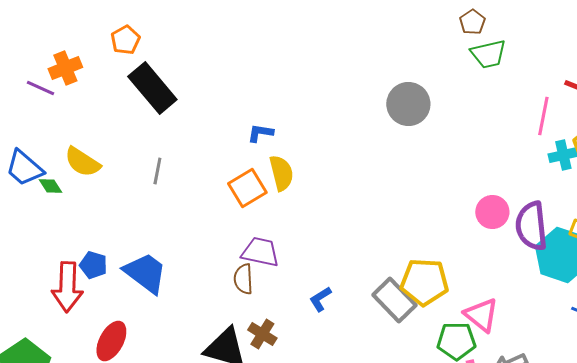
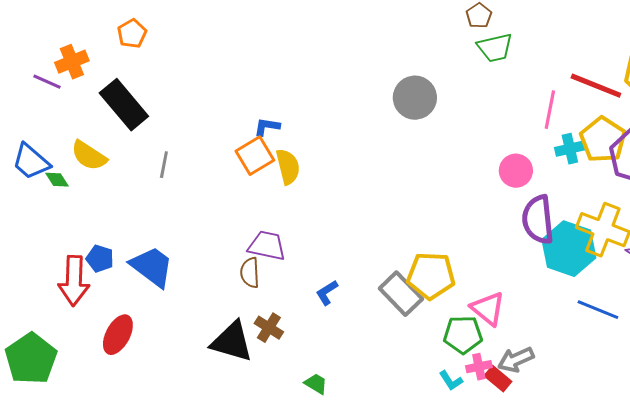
black rectangle: (152, 88) -> (124, 105), moved
orange square: (247, 188) -> (255, 156), moved
pink circle: (492, 212) -> (516, 171), moved

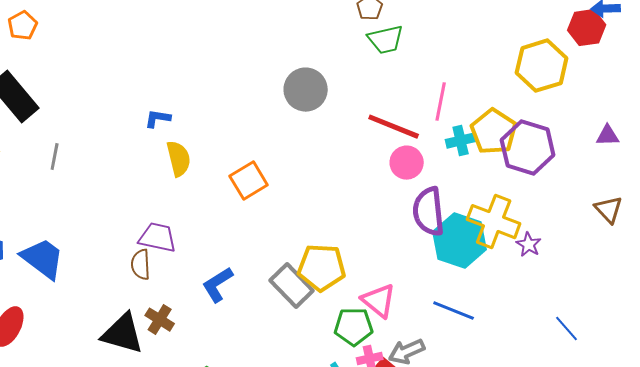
red line: (596, 86) -> (394, 127), moved
orange square: (255, 156) -> (249, 181), moved
blue L-shape: (327, 293) -> (218, 285), size x1.4
blue line: (598, 310) -> (454, 311), moved

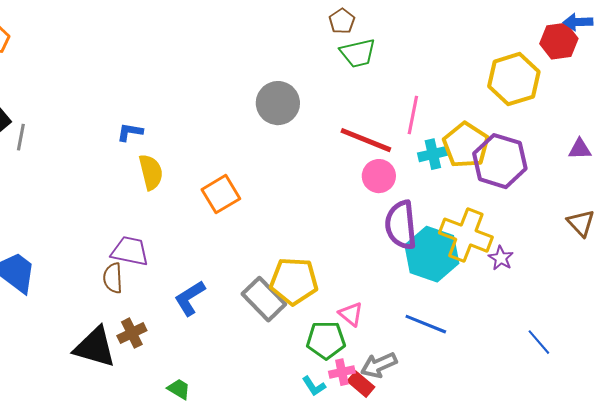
gray line: (55, 157) -> (21, 137), moved
pink triangle: (379, 301) -> (351, 314), size x0.7
brown cross: (160, 320) -> (132, 333), turned 32

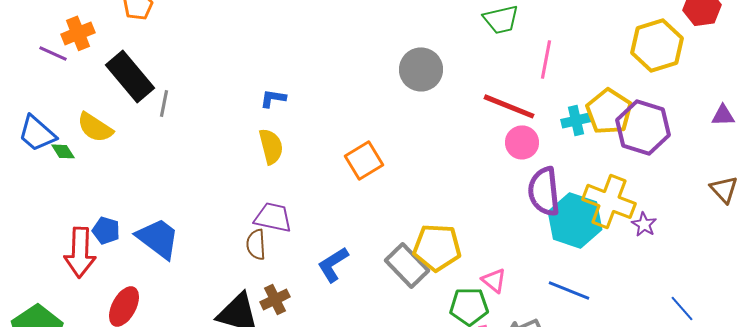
pink line: (413, 115) -> (546, 59), moved
yellow semicircle: (151, 172) -> (271, 146), moved

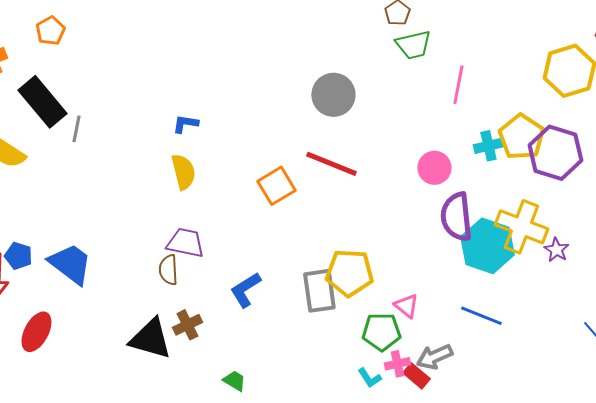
red line: (509, 106) -> (331, 164), moved
gray rectangle: (407, 265) -> (319, 291), turned 36

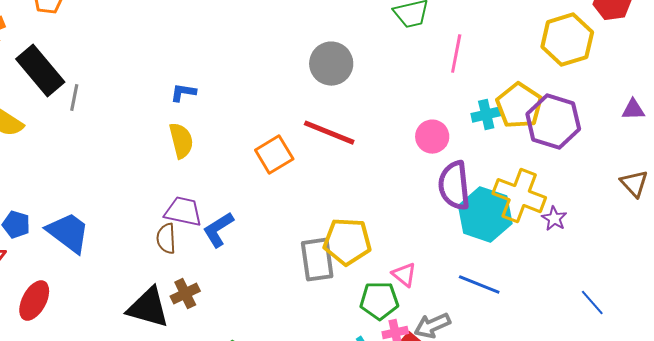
blue L-shape: (245, 290) -> (218, 230), moved

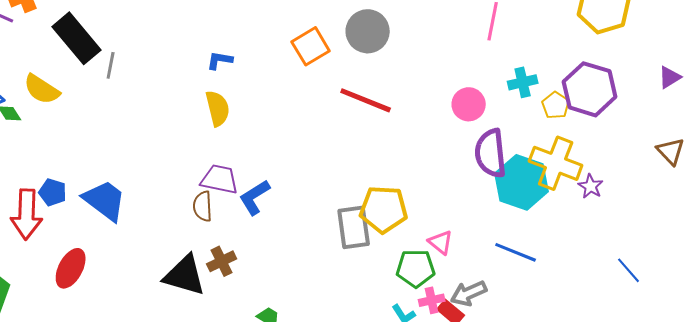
yellow pentagon: (519, 106) -> (556, 105), moved, size x0.6
purple triangle: (633, 110) -> (670, 77), turned -30
orange square: (274, 155) -> (311, 46), moved

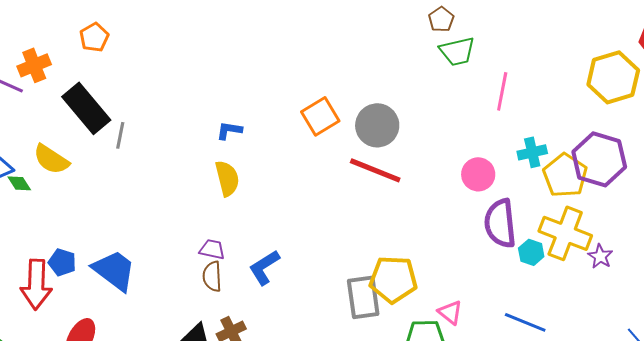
gray circle: (368, 31) -> (377, 125), moved
yellow pentagon: (556, 105) -> (565, 175), size x1.6
purple trapezoid: (220, 179) -> (212, 249), moved, size x0.7
cyan hexagon: (522, 182) -> (531, 252), size x0.5

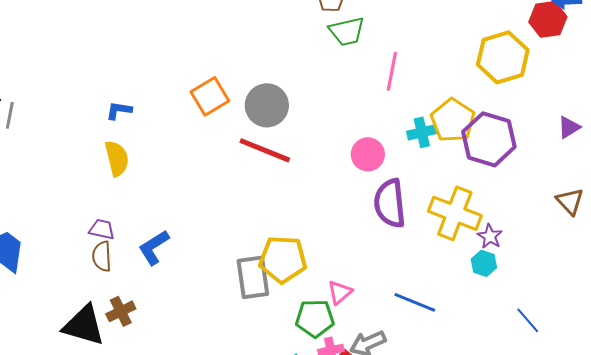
yellow pentagon: (565, 175) -> (453, 120), moved
cyan hexagon: (531, 252) -> (484, 263), moved
pink triangle: (450, 312) -> (340, 292), turned 40

